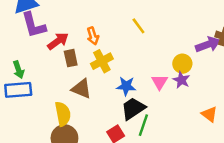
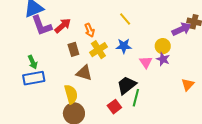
red arrow: (58, 41) -> (63, 26), moved
blue star: (126, 86) -> (124, 46), moved
orange triangle: (209, 114) -> (188, 85), turned 40

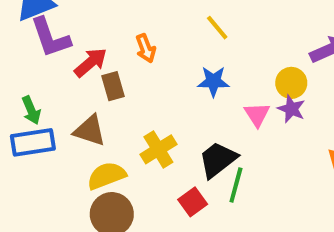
red arrow: (63, 26) -> (91, 63), moved
yellow cross: (98, 50) -> (158, 149), moved
brown triangle: (84, 73) -> (90, 130), moved
yellow semicircle: (71, 94) -> (107, 176), turned -96

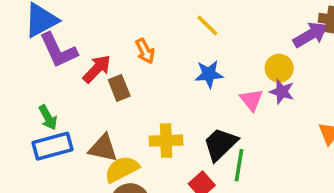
brown triangle: (90, 130) -> (103, 148), moved
yellow cross: (158, 149) -> (166, 141), turned 36

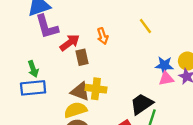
blue star: (209, 74) -> (164, 65), moved
pink triangle: (251, 100) -> (166, 79), turned 49
yellow cross: (166, 141) -> (96, 89), moved
brown triangle: (103, 148) -> (80, 91), moved

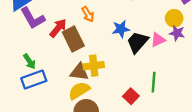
brown rectangle: (82, 57) -> (73, 39), size x1.5
blue star: (164, 65) -> (121, 29), moved
black trapezoid: (142, 104) -> (137, 42), moved

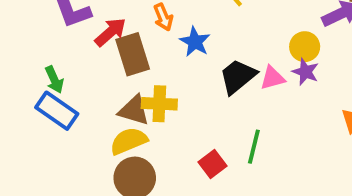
blue star: (121, 29) -> (195, 42), moved, turned 30
blue rectangle: (34, 79) -> (57, 111), turned 45

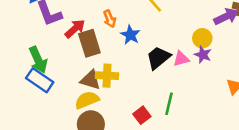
green arrow: (54, 80) -> (38, 60), size x1.5

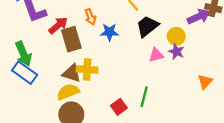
blue star: (130, 35) -> (109, 32), turned -30
black trapezoid: (158, 58) -> (147, 26), moved

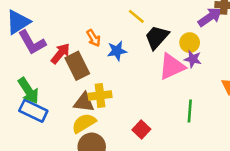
pink triangle: (156, 55) -> (172, 67), size x1.6
green line: (144, 97) -> (190, 111), moved

